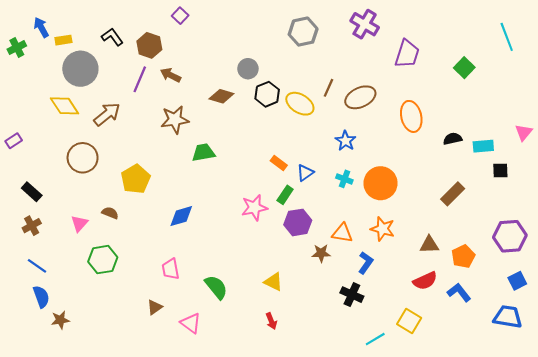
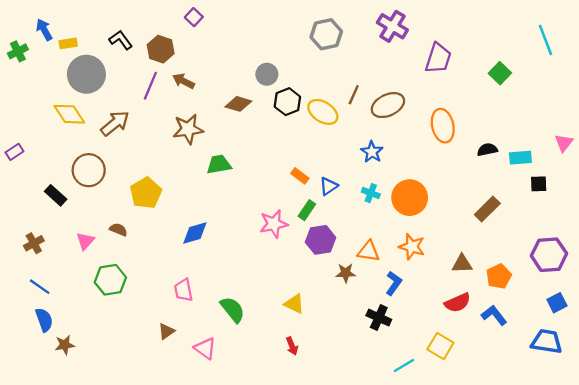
black rectangle: (32, 192) -> (56, 195), moved

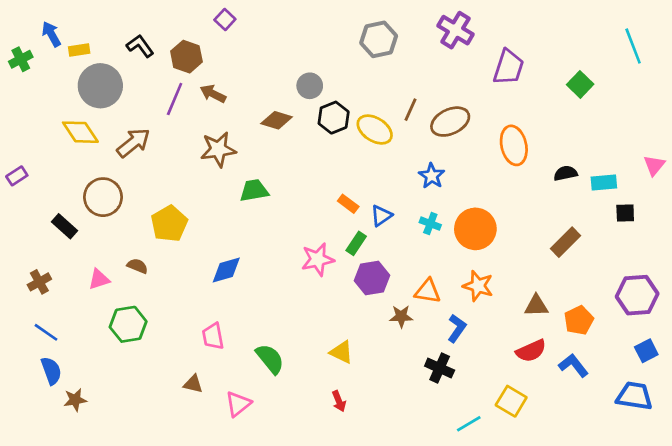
pink triangle: (85, 241) -> (99, 279), turned 30
brown triangle: (166, 331) -> (193, 384), turned 48
pink triangle: (205, 348) -> (238, 404), turned 45

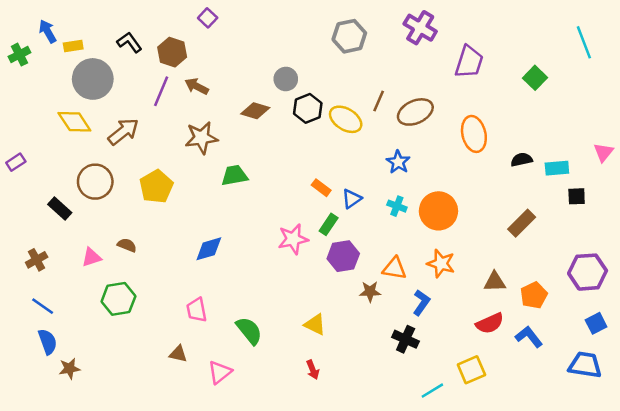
yellow pentagon: (169, 224) -> (156, 187), moved
yellow square: (511, 401) -> (471, 370), turned 36

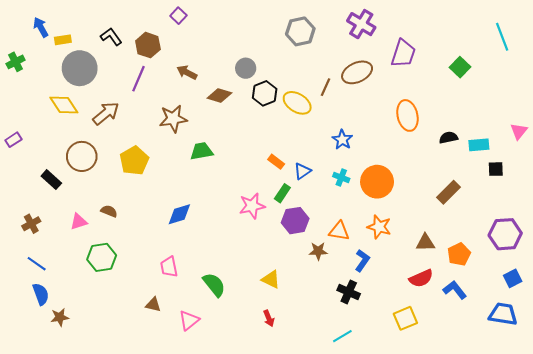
green cross: (19, 55) -> (16, 62), moved
brown arrow: (197, 86) -> (187, 72), moved
brown ellipse: (415, 112) -> (357, 72), moved
cyan line: (432, 391) -> (342, 336), moved

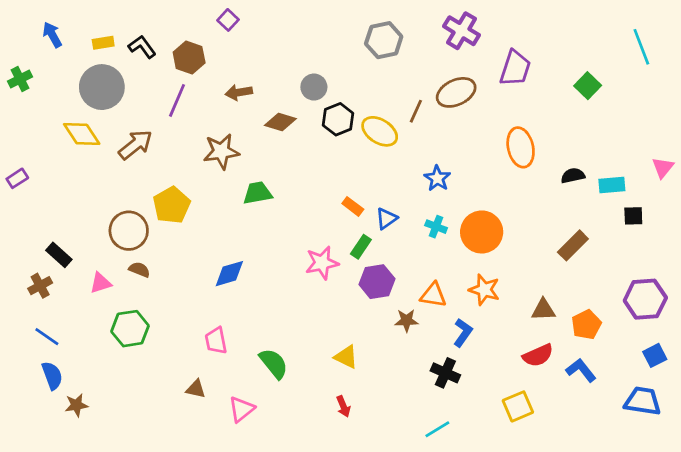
yellow rectangle: (63, 40) -> (103, 43), moved
brown arrow: (187, 72) -> (239, 92), turned -36
brown circle: (82, 156) -> (129, 231), moved
black rectangle: (51, 180) -> (59, 255), moved

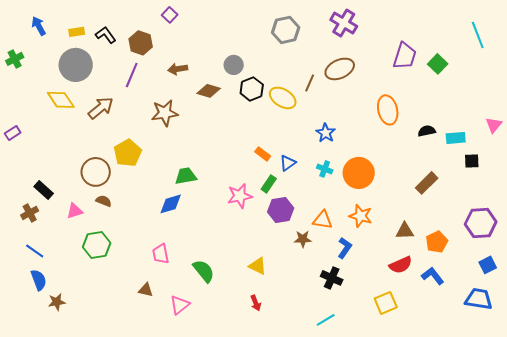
purple trapezoid: (515, 68) -> (405, 56), moved
green trapezoid: (258, 193) -> (186, 176), moved

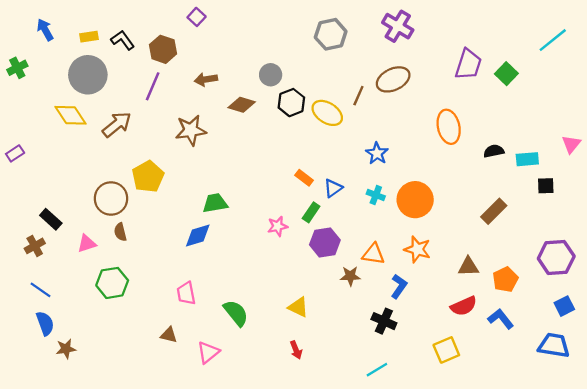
cyan line: (478, 35) -> (553, 40), turned 72
pink star: (240, 196) -> (278, 226), size x0.7
brown semicircle: (104, 201) -> (120, 232), turned -126

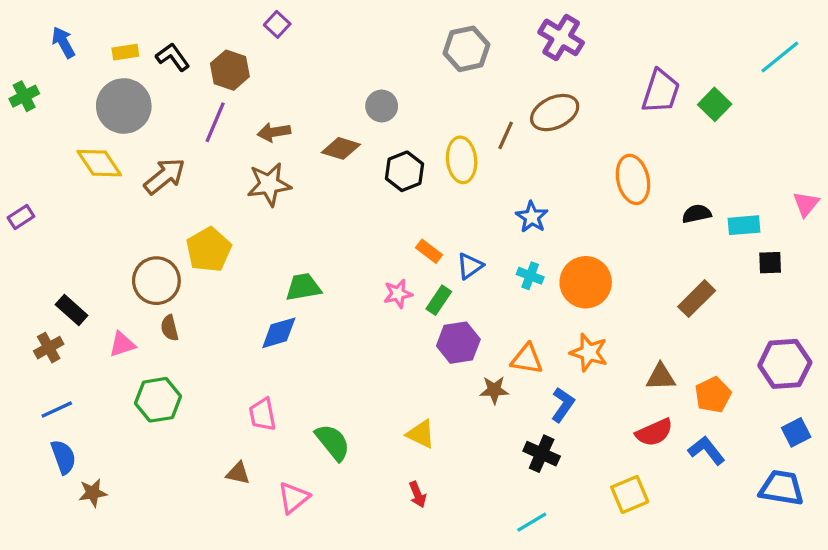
brown arrow: (206, 79) -> (274, 132), moved
black hexagon: (291, 103) -> (404, 171), moved
yellow ellipse: (327, 113) -> (462, 160), turned 52
pink star: (278, 226) -> (398, 294), moved
blue line: (40, 290) -> (57, 410), turned -60

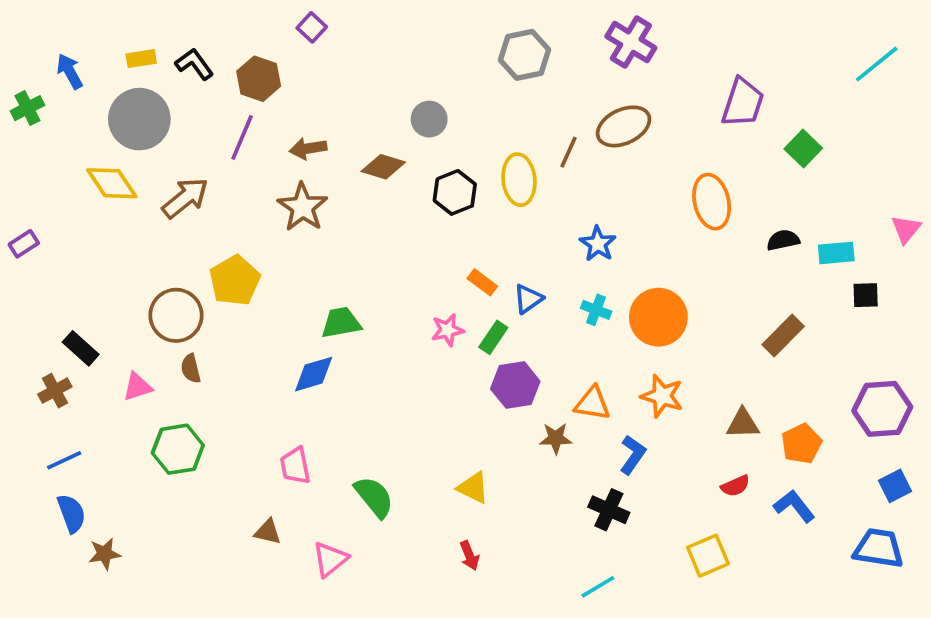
blue arrow: (63, 42) -> (70, 71), moved
green square: (715, 104) -> (803, 148), moved
brown star: (269, 184) -> (303, 207), turned -30
red semicircle: (654, 432) -> (735, 486), size x0.7

